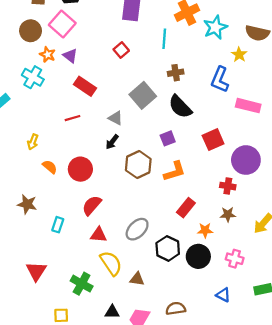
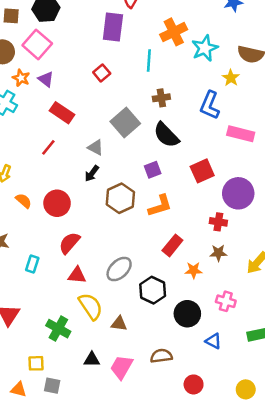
red line: (72, 118) -> (48, 147), turned -35
black circle: (198, 256) -> (187, 314), moved

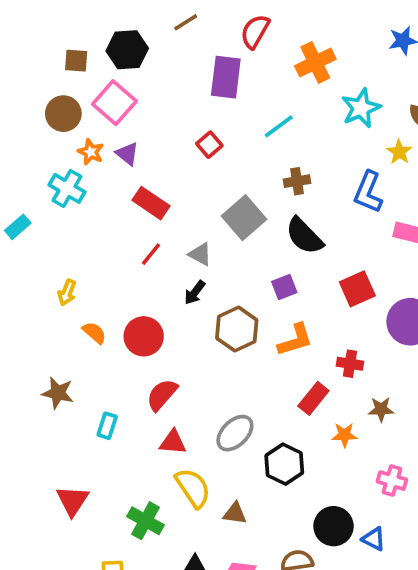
orange cross: (174, 32) -> (315, 62), moved
cyan line: (149, 61) -> (279, 126), turned 50
red line: (48, 147) -> (151, 254), moved
red cross: (218, 222) -> (350, 364), moved
black circle: (187, 314) -> (334, 526), moved

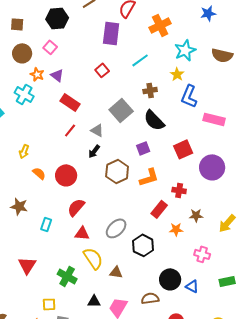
brown square: (76, 61) -> (17, 24), moved
pink square: (114, 103) -> (50, 47), size x0.6
yellow star: (399, 152) -> (177, 74), moved

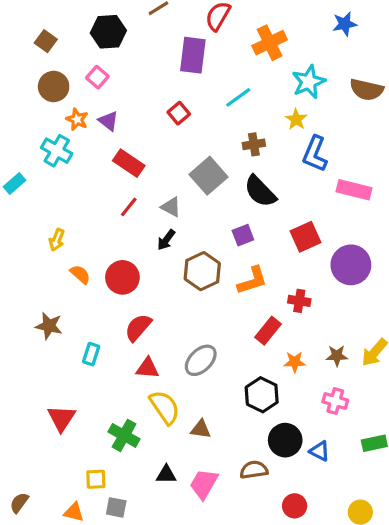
brown square: (17, 24) -> (46, 41), turned 32
brown star: (196, 215) -> (337, 356), moved
black hexagon: (143, 245) -> (262, 395), moved

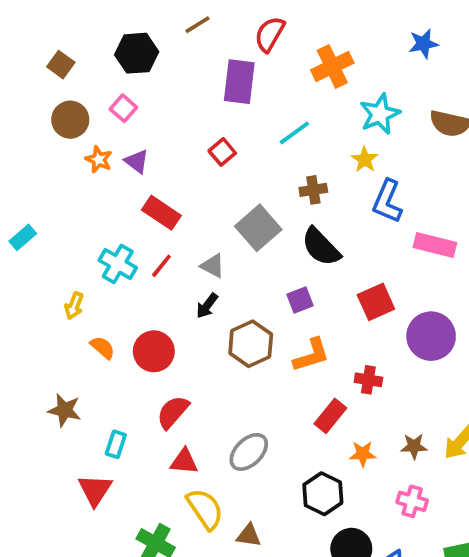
cyan cross: (57, 151) -> (118, 264), moved
red triangle: (61, 418) -> (95, 490), moved

